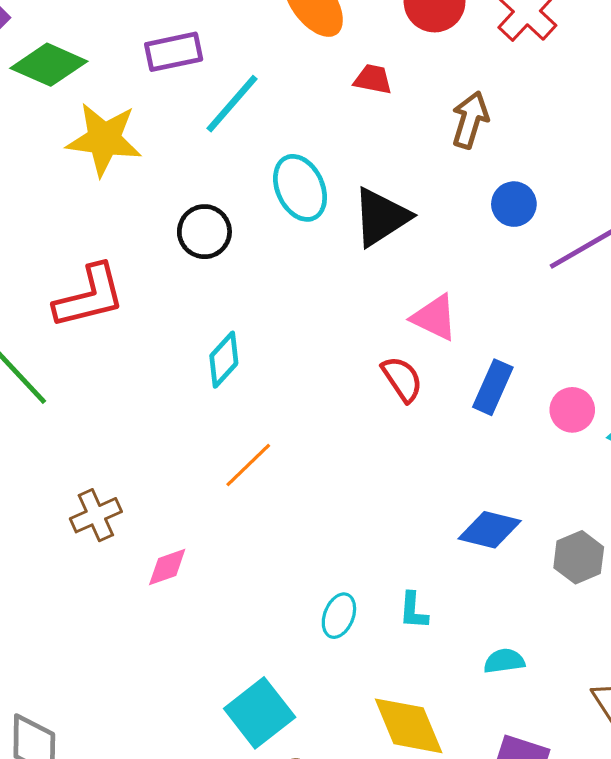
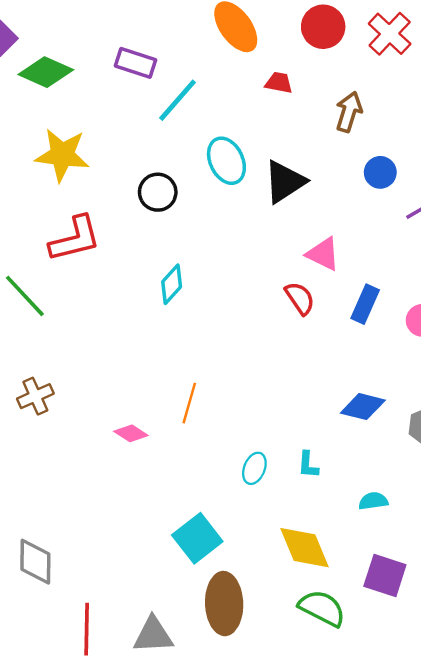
purple rectangle: (174, 52) -> (136, 63), turned 30
yellow star: (104, 139) -> (62, 155), moved
orange line: (248, 465) -> (189, 403), moved, turned -30
brown cross: (96, 515) -> (35, 396), moved
pink diamond: (167, 567) -> (131, 433), turned 52

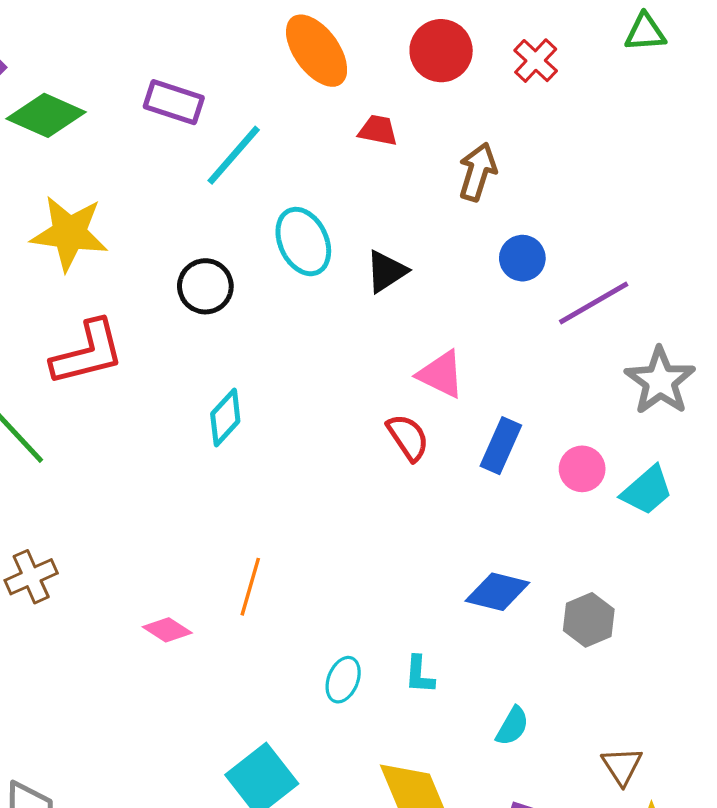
red cross: (390, 34) -> (536, 61), size x0.7
black triangle: (285, 182) -> (386, 271), size x0.7
cyan semicircle: (373, 501) -> (512, 726), turned 128

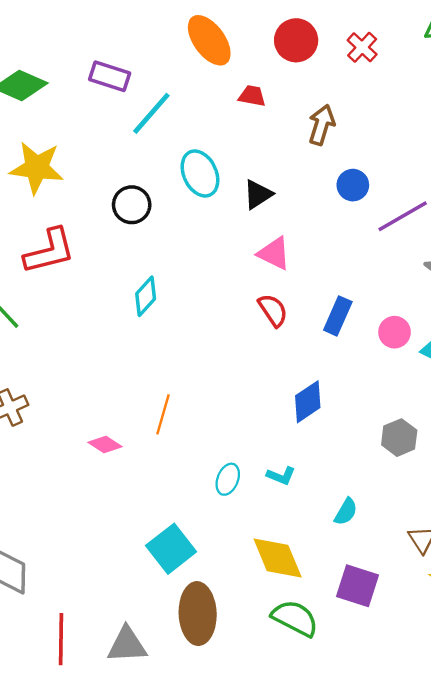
pink triangle: (441, 374) -> (274, 253), moved
blue diamond: (497, 592) -> (308, 402), moved, turned -48
cyan L-shape: (419, 675) -> (281, 476), turned -72

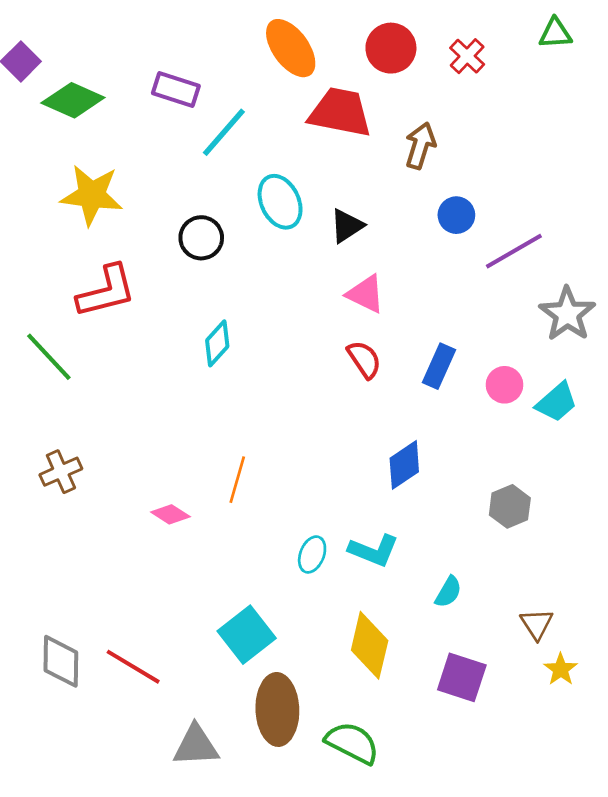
red trapezoid: (252, 96) -> (340, 112), size x2.0
cyan L-shape: (281, 476) -> (374, 550), size x1.5
yellow diamond: (278, 558) -> (370, 645), turned 36
green semicircle: (295, 618) -> (352, 743), moved
red line: (61, 639) -> (133, 667), moved, turned -60

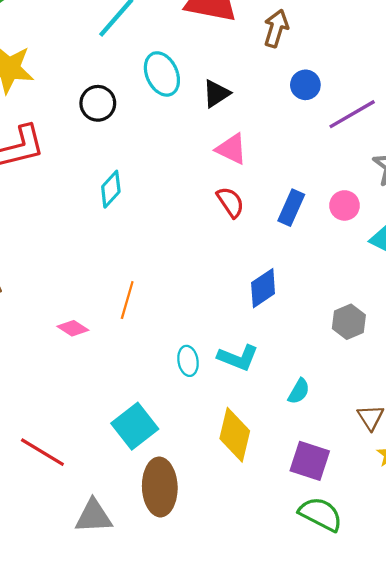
pink circle: (505, 385) -> (345, 205), moved
cyan ellipse: (312, 554) -> (188, 361), turned -32
green semicircle: (352, 743) -> (321, 514), moved

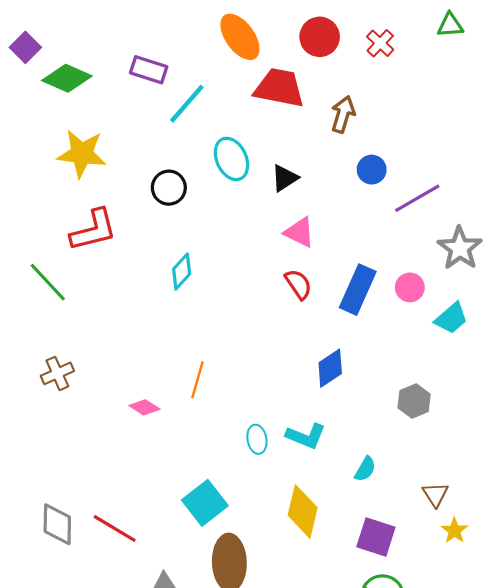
blue rectangle: (291, 208) -> (358, 290), size x1.4

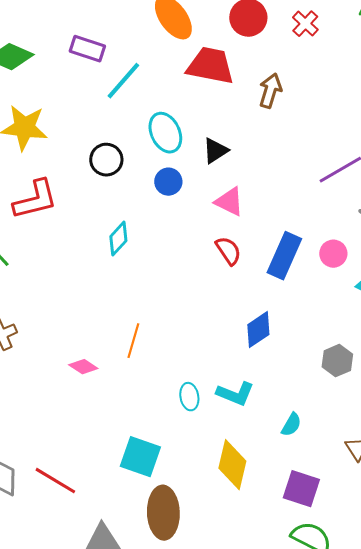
blue circle: (372, 170) -> (168, 182), moved
cyan square: (205, 503) -> (140, 457), turned -33

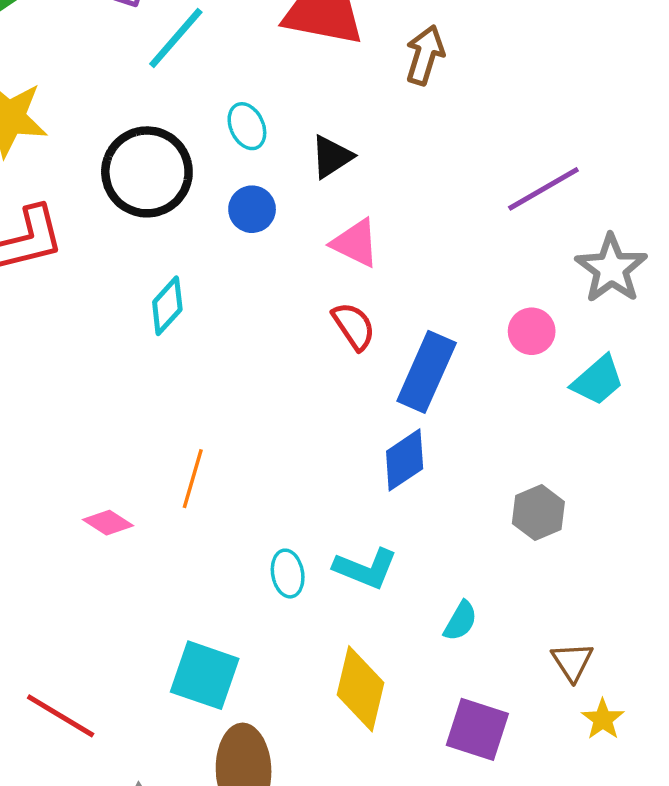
cyan ellipse: (165, 133) -> (247, 126), size x0.7
black circle: (106, 160) -> (147, 172), size x1.6
blue rectangle: (284, 256) -> (427, 372), moved

